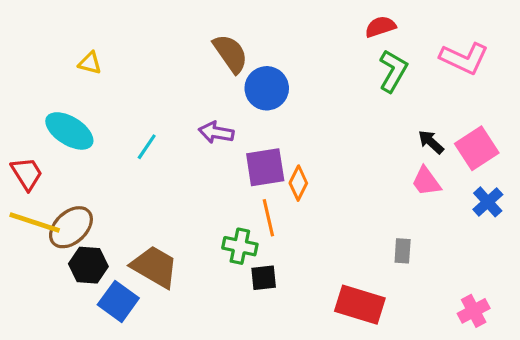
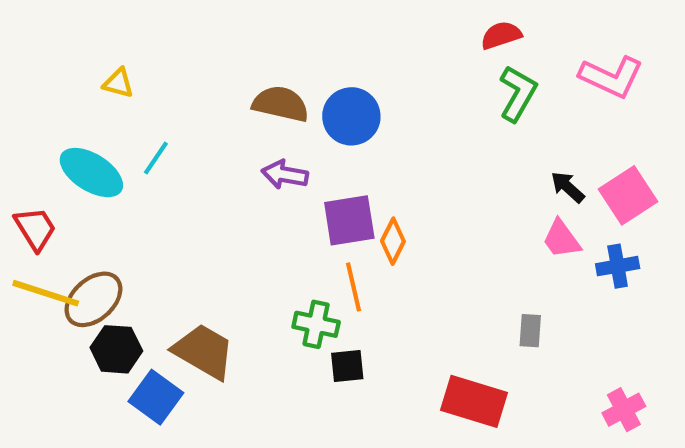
brown semicircle: (230, 54) -> (281, 104), moved, turned -42
cyan line: (147, 147) -> (156, 158), moved
blue cross: (488, 202) -> (618, 266), moved, turned 32

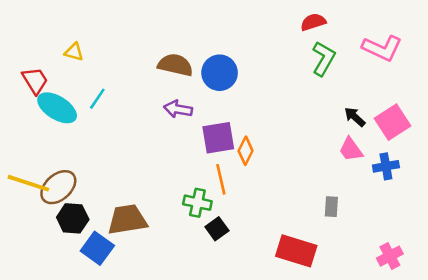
red trapezoid: (35, 229) -> (35, 81), moved
brown trapezoid: (204, 351) -> (127, 220), turned -39
black square: (347, 366) -> (217, 229), turned -30

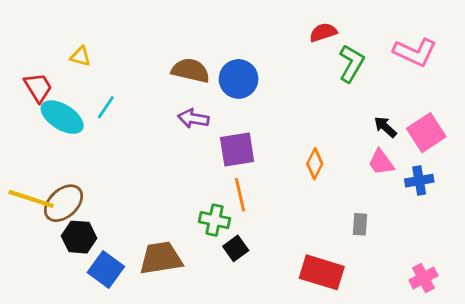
red semicircle: (313, 22) -> (323, 32), moved
orange diamond: (246, 151) -> (315, 164), moved
brown trapezoid: (127, 220) -> (161, 258), moved

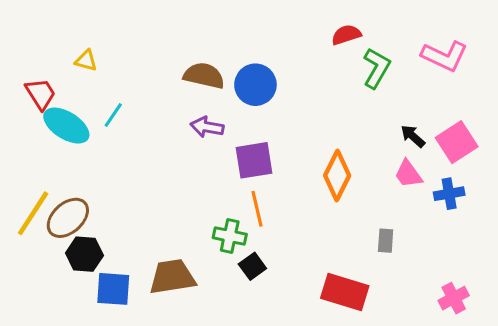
orange diamond: (315, 164) -> (337, 175), size x1.5
yellow line: (31, 199) -> (33, 213), turned -75
blue square: (106, 269) -> (113, 289), turned -32

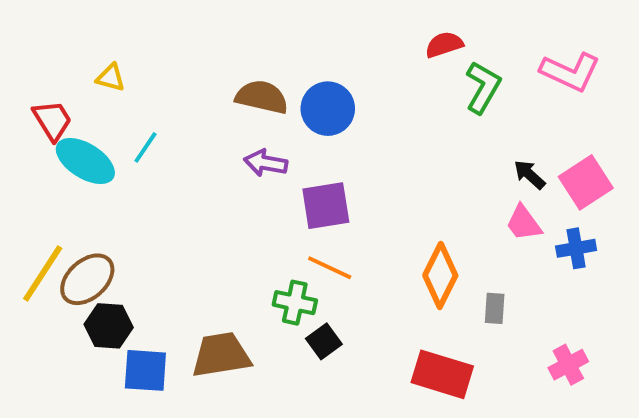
orange diamond: (337, 175) -> (440, 275), moved
orange line: (257, 209) -> (330, 268), turned -52
pink cross: (454, 298) -> (568, 365), moved

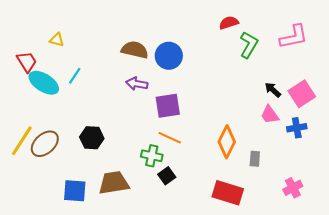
pink L-shape: (570, 72) -> (294, 37), turned -36
black hexagon: (109, 326) -> (92, 138), moved

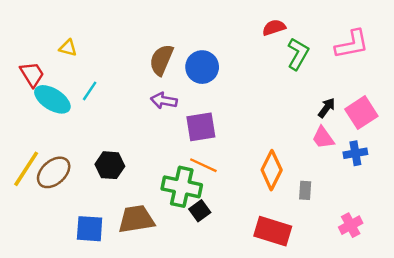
brown semicircle: (135, 50) -> (161, 60), turned -80
black arrow: (273, 90) -> (327, 108), turned 84
green cross: (152, 156) -> (182, 187), size x1.5

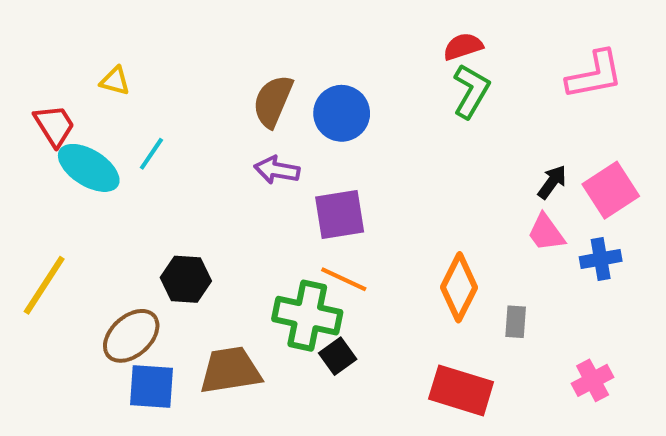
green L-shape: (298, 54) -> (471, 91), moved
brown ellipse: (54, 172) -> (131, 336), moved

